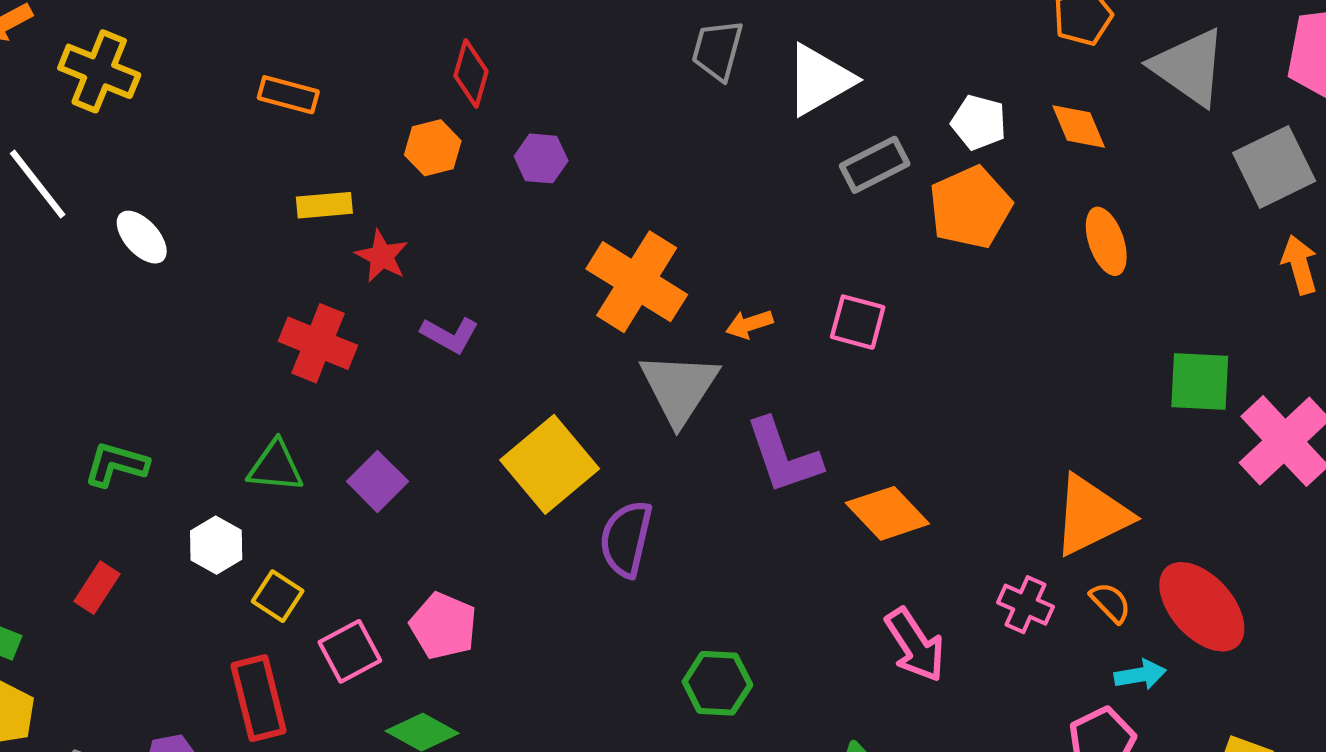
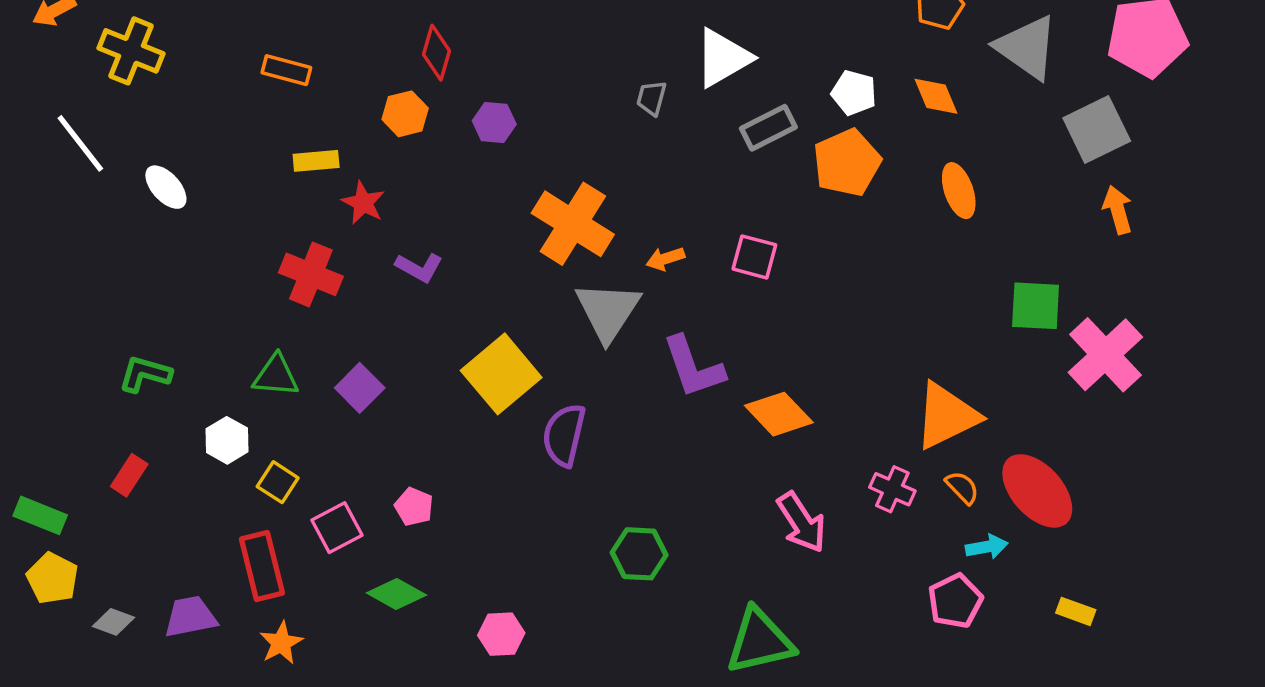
gray trapezoid: (717, 50) -> (651, 98), moved, size x0.7
pink pentagon: (443, 626) -> (414, 507), size x0.7

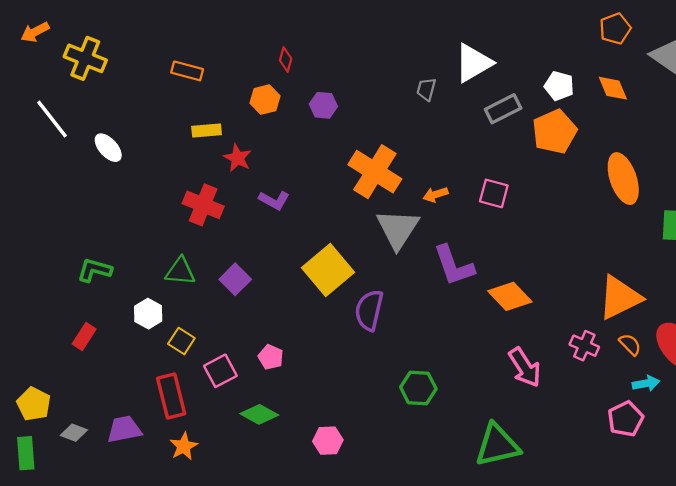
red diamond: (437, 53) -> (286, 60), size x0.7
orange ellipse: (959, 191) -> (623, 179), moved, size x1.4
green rectangle: (40, 515) -> (26, 453), moved, turned 64

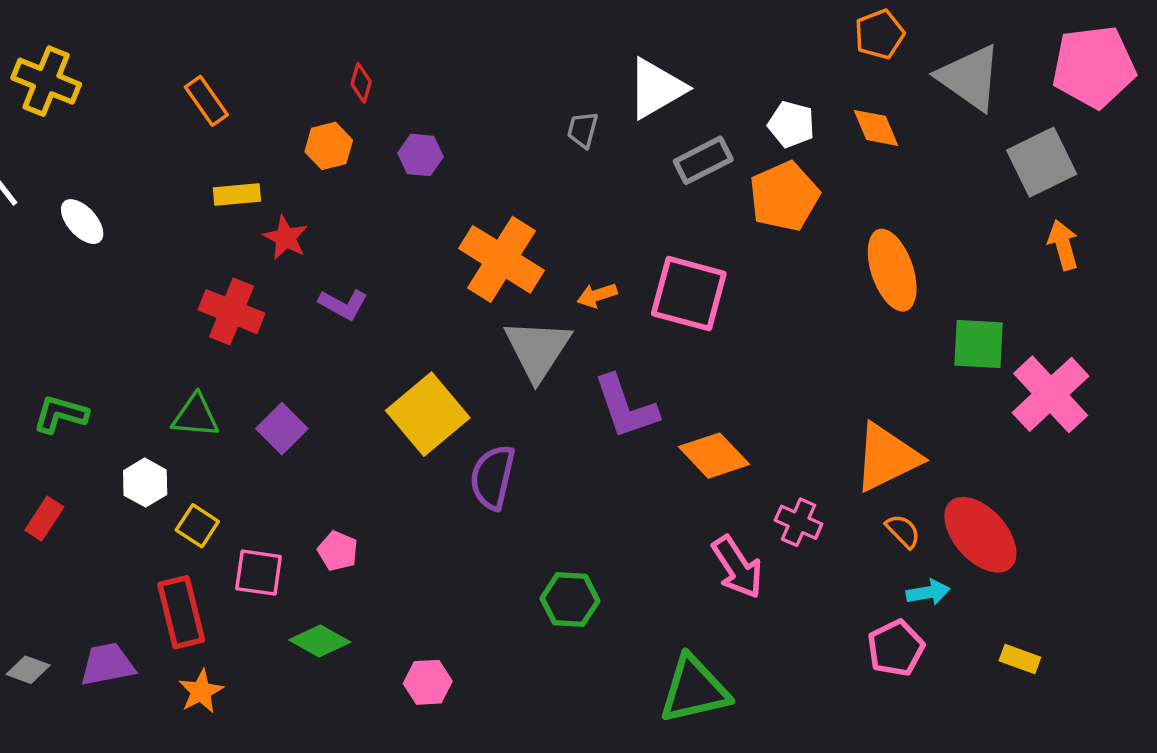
orange rectangle: (187, 71) -> (206, 101), turned 40
pink square: (494, 193) -> (689, 294), size x1.6
pink cross: (584, 346) -> (799, 522), moved
pink square: (220, 371) -> (259, 573), turned 36

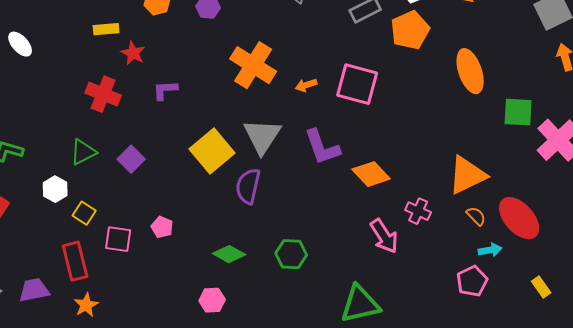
purple L-shape: (343, 304) -> (165, 90), turned 148
gray triangle: (538, 349) -> (262, 136), moved
green triangle: (196, 416) -> (83, 152), turned -32
green diamond: (320, 641) -> (229, 254), moved
yellow rectangle: (1020, 659) -> (541, 287), turned 35

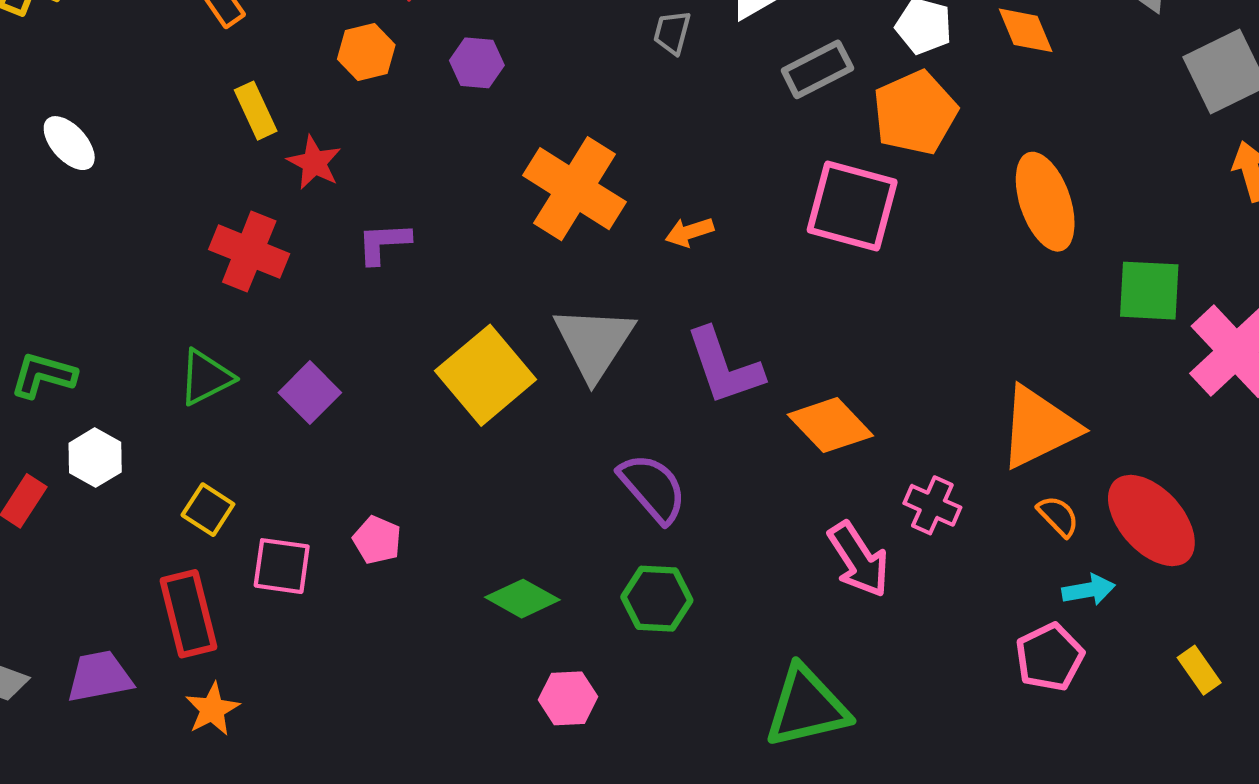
yellow rectangle: (106, 29) -> (256, 111), turned 70
pink square: (357, 84) -> (852, 206), moved
purple semicircle: (248, 186) -> (653, 488), moved, turned 126
white hexagon: (55, 189) -> (95, 458), moved
pink hexagon: (212, 300) -> (568, 698), moved

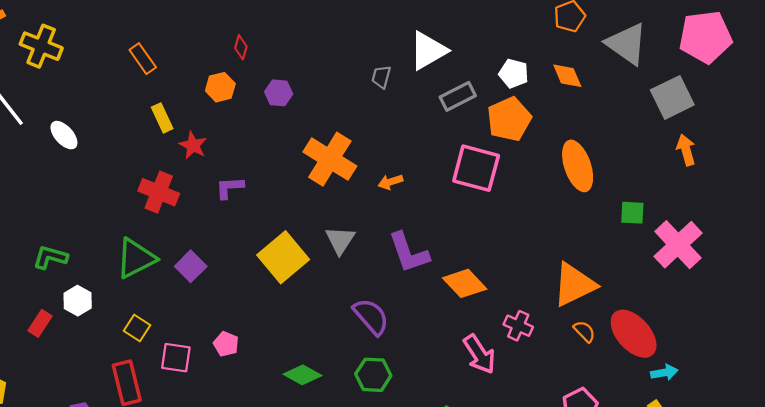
green square: (1149, 291) -> (632, 213), size x0.7
gray triangle: (594, 343) -> (340, 240), size x0.7
green triangle: (206, 377) -> (136, 258), size x1.4
cyan arrow: (1089, 590) -> (664, 373), moved

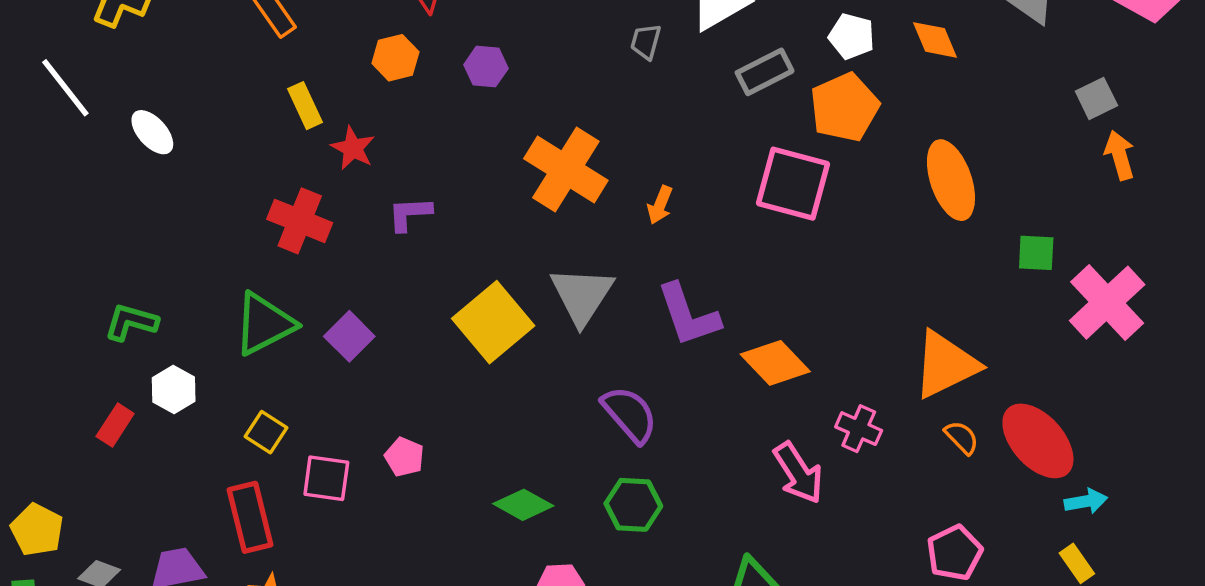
gray square: (672, 97) -> (1096, 98), moved, size x0.6
orange arrow: (390, 182) -> (660, 205), turned -50
gray triangle: (340, 240) -> (582, 295), size x1.4

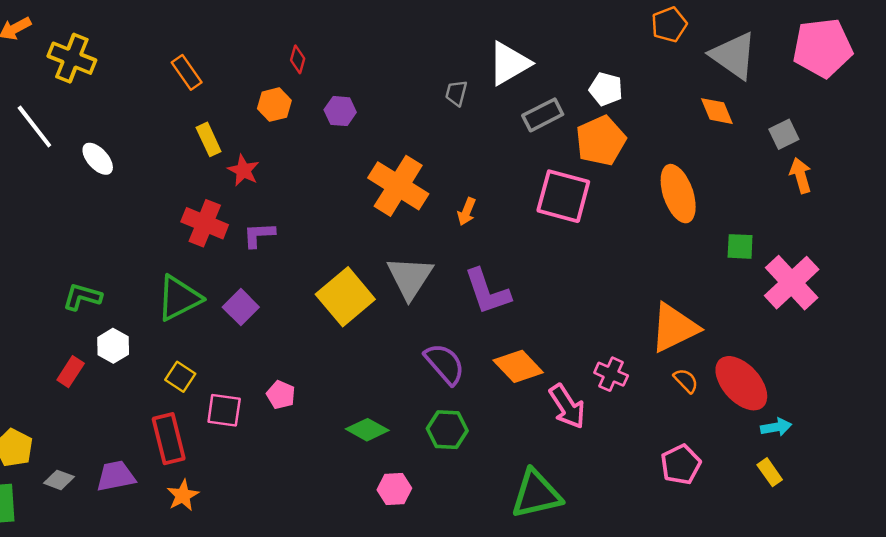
orange diamond: (935, 40) -> (717, 111), moved
purple L-shape: (410, 214) -> (259, 235), moved
orange diamond: (775, 363) -> (518, 366), moved

